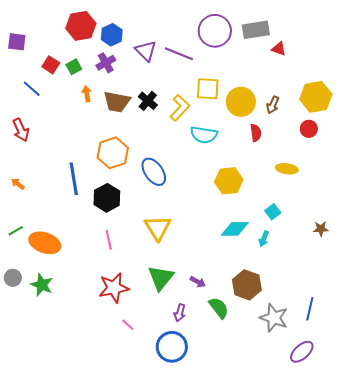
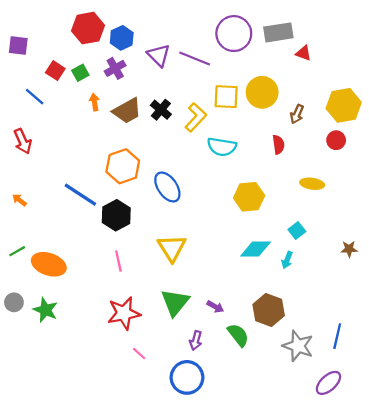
brown trapezoid: (117, 102) -> (127, 111), turned -40
yellow circle: (241, 102) -> (262, 92), moved
blue line: (74, 179) -> (80, 195), turned -48

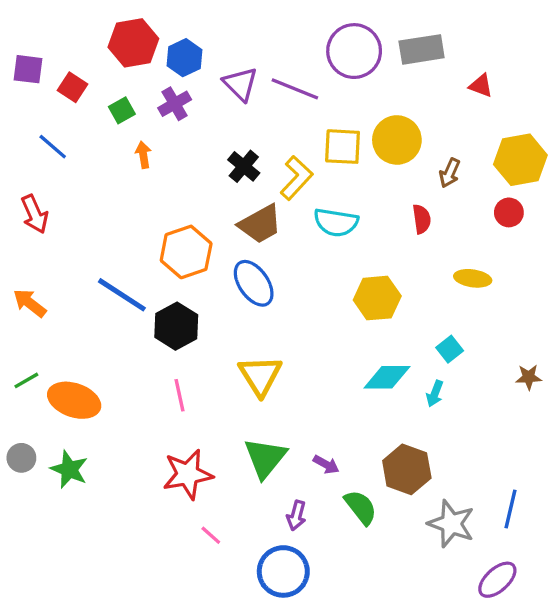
red triangle: (303, 53) -> (481, 86), moved
red square: (55, 71) -> (72, 87), moved
brown trapezoid: (127, 111) -> (260, 224), moved
orange arrow: (19, 200) -> (30, 303), size x1.5

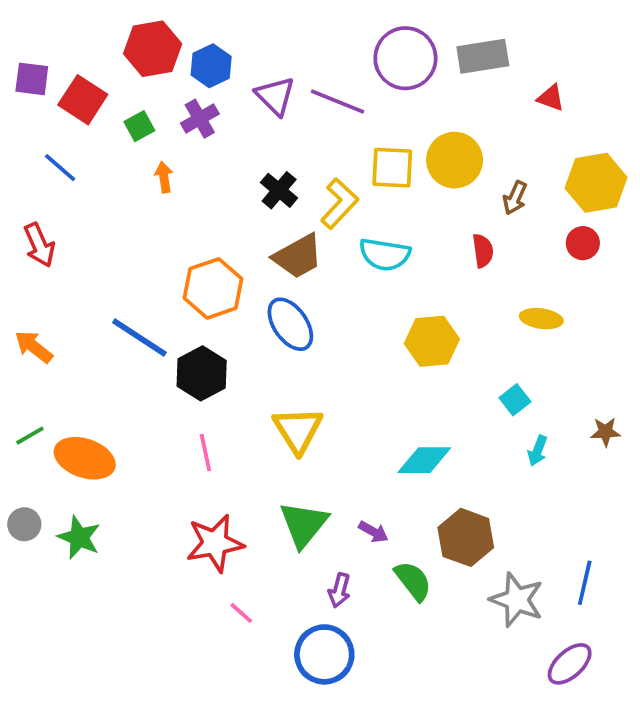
red square: (72, 87) -> (83, 100), size x1.4
cyan diamond: (387, 377) -> (424, 460), moved
cyan arrow: (435, 394) -> (538, 451), moved

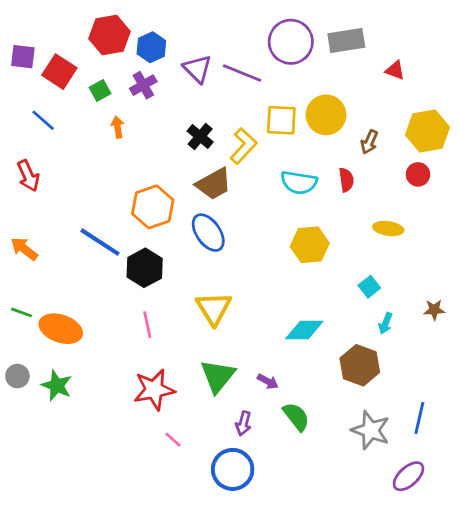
cyan semicircle: (385, 254) -> (299, 183), moved
green line: (30, 436) -> (21, 312), turned 50
brown hexagon: (466, 537) -> (360, 365), moved

